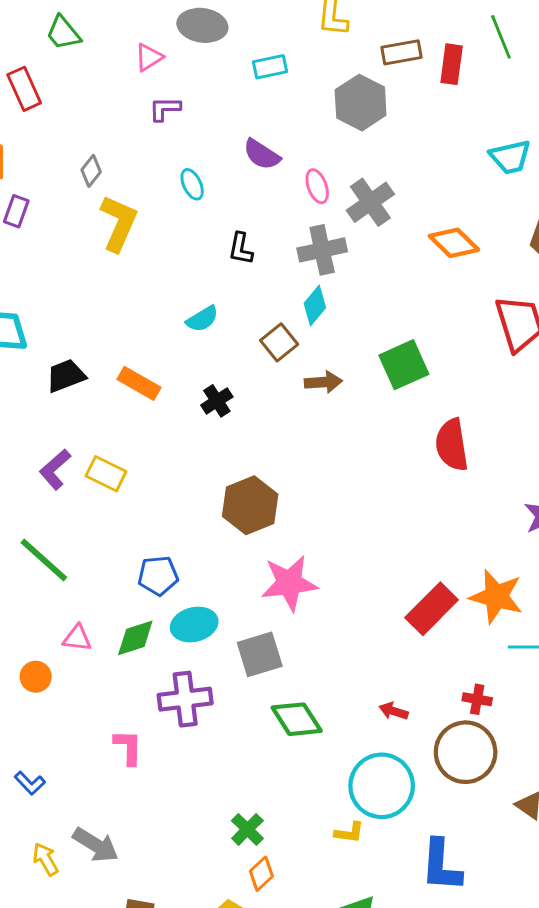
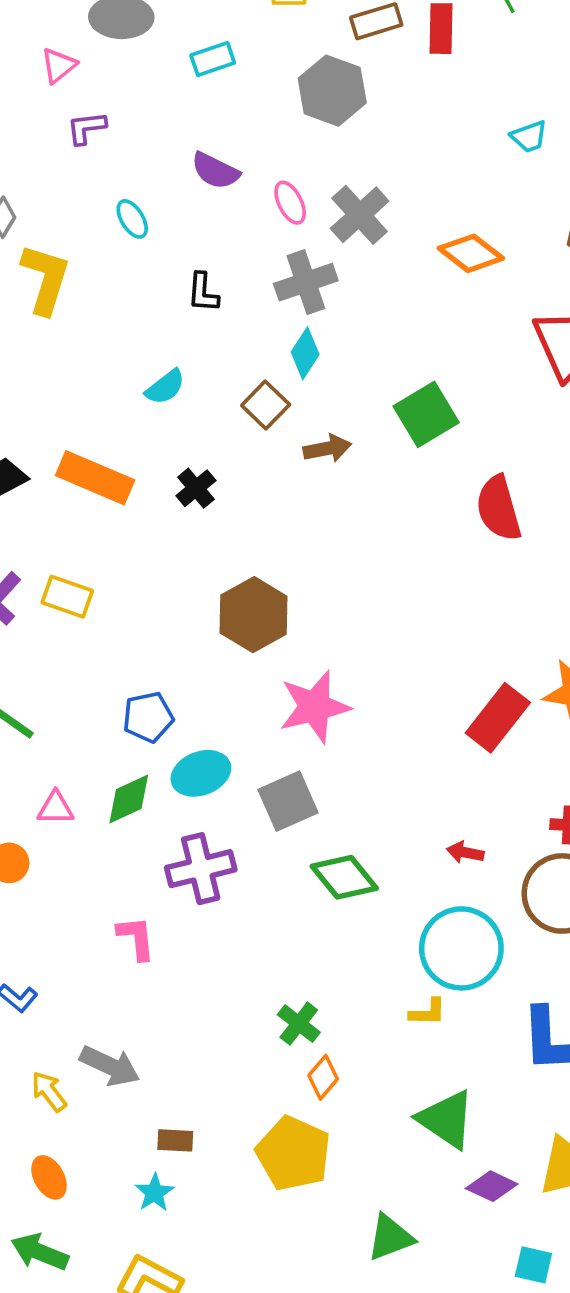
cyan trapezoid: (510, 157) -> (529, 137), size x0.7
orange rectangle: (139, 383) -> (95, 478), size x1.4

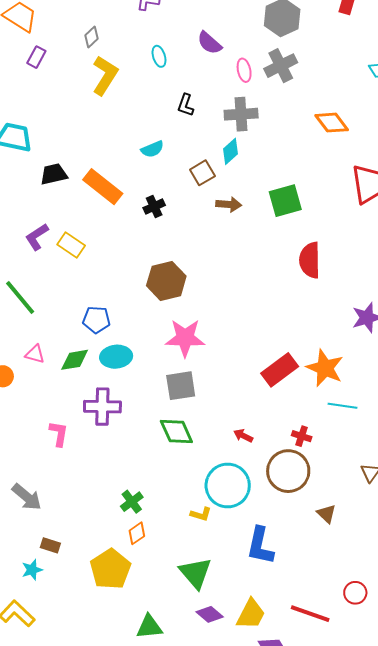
gray cross: (360, 215) -> (281, 66), moved
gray square: (288, 801) -> (181, 386), moved

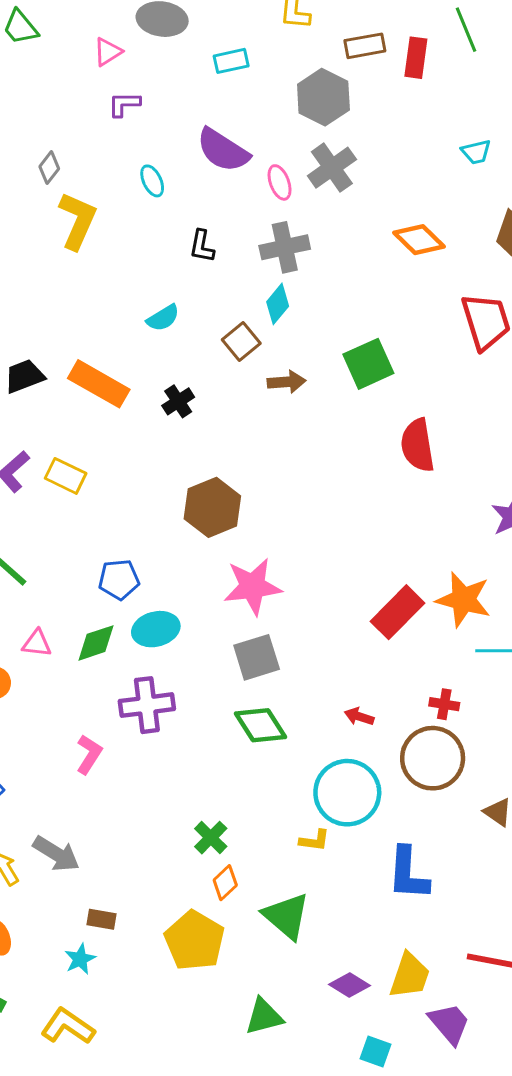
purple semicircle: (209, 43) -> (223, 150), size x1.4
pink L-shape: (59, 434) -> (89, 754), turned 32
green triangle: (195, 573) -> (286, 916), moved

